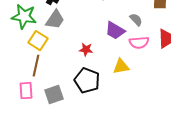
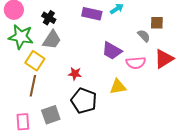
gray semicircle: (136, 20) -> (144, 36), moved
red star: (86, 50) -> (75, 74), moved
pink rectangle: (26, 91) -> (23, 122), moved

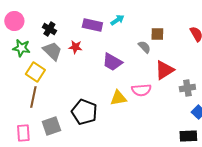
green star: (21, 37) -> (21, 48), size x0.7
gray trapezoid: (52, 40) -> (52, 51), turned -80
pink semicircle: (136, 63) -> (141, 90), moved
red star: (75, 74) -> (75, 47), moved

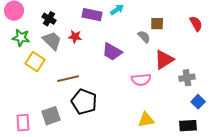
brown line: (33, 97) -> (68, 79), moved, turned 65
yellow triangle: (118, 98) -> (146, 120), moved

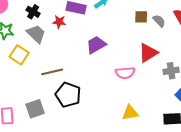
red star: (75, 37) -> (59, 22), moved
gray semicircle: (144, 37) -> (159, 21), moved
purple trapezoid: (112, 52) -> (96, 45), turned 120

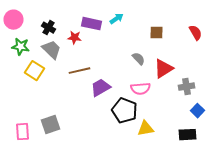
gray semicircle: (159, 21) -> (138, 59), moved
purple trapezoid: (96, 45) -> (100, 88), moved
brown line: (52, 72) -> (80, 71), moved
black pentagon: (68, 95) -> (124, 111), moved

